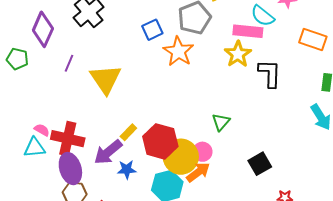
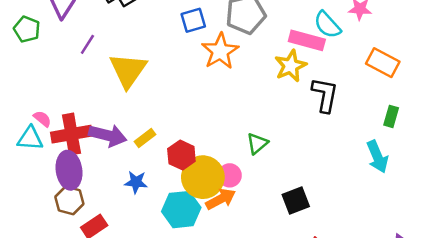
red cross: (68, 139) -> (72, 134), turned -32
red hexagon: (160, 141) -> (181, 155), size x0.7
purple arrow: (108, 152) -> (108, 135), moved, turned -136

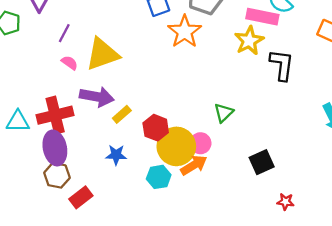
yellow triangle: (128, 70) -> (102, 54), turned 39
pink semicircle: (42, 119) -> (70, 63), moved
purple arrow: (108, 135) -> (97, 97), moved
cyan hexagon: (181, 210) -> (159, 177), size x0.7

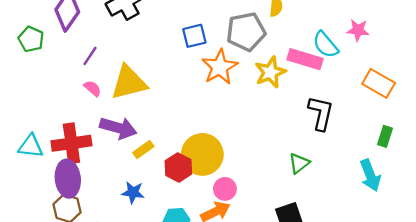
yellow star: (249, 41) -> (270, 72), moved
green triangle: (224, 113) -> (299, 163), moved
yellow circle: (176, 146) -> (202, 154), moved

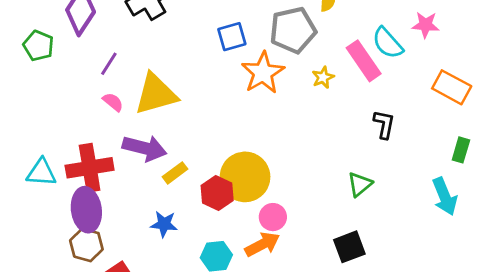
pink rectangle: (305, 59) -> (364, 61), turned 40
yellow star: (270, 72) -> (323, 77), size x0.6
black L-shape: (321, 113) -> (384, 124), size x0.7

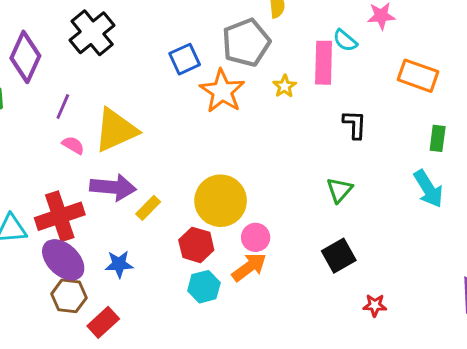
cyan semicircle: (388, 43) -> (345, 41), size x0.7
pink rectangle: (364, 61) -> (324, 63), turned 45
red hexagon: (217, 193) -> (196, 245), moved
purple ellipse: (86, 210) -> (63, 260), turned -30
blue star: (164, 224) -> (119, 264), moved

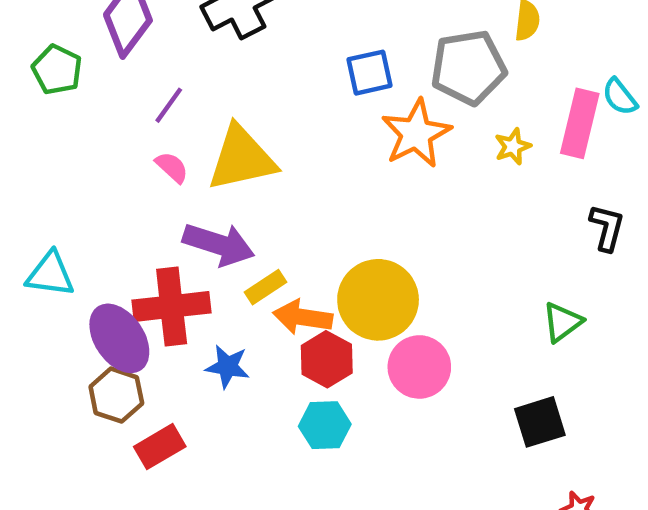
red cross: (60, 216) -> (172, 307), moved
pink circle: (256, 237) -> (419, 367), size x1.4
blue star: (119, 264) -> (228, 367), moved
orange arrow: (249, 267) -> (303, 317), moved, turned -147

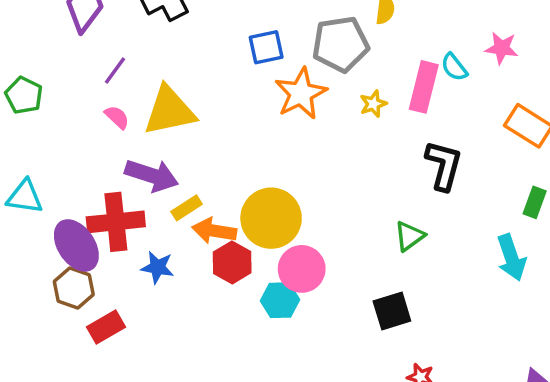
green pentagon: (57, 70) -> (24, 95), moved
black L-shape: (607, 228) -> (444, 165), size x1.4
cyan hexagon: (325, 425) -> (280, 300), moved

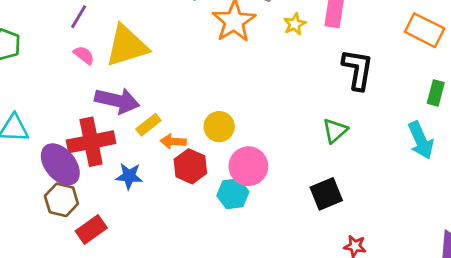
yellow circle: (271, 218) -> (219, 127), size x0.6
orange arrow: (214, 231) -> (173, 141), size x0.7

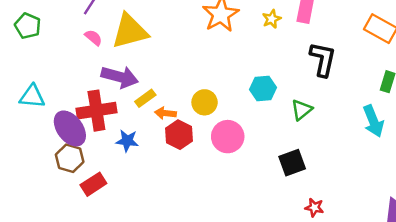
cyan hexagon: (233, 194) -> (263, 88), moved

